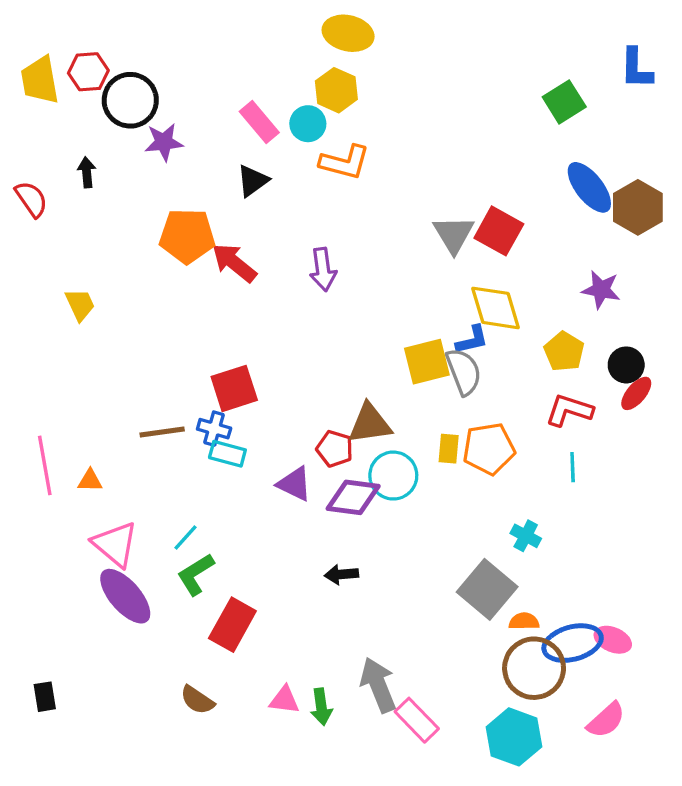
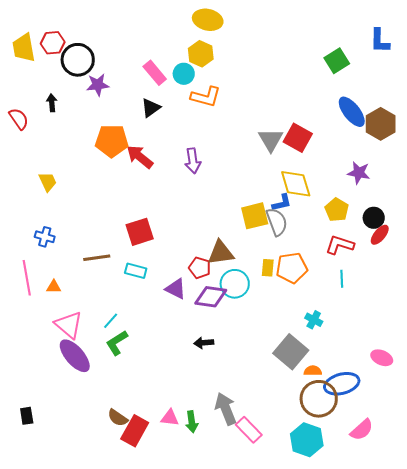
blue cross: (214, 429) -> (45, 237), moved
red rectangle: (232, 625) -> (135, 431), moved
pink ellipse: (613, 640) -> (382, 358), moved

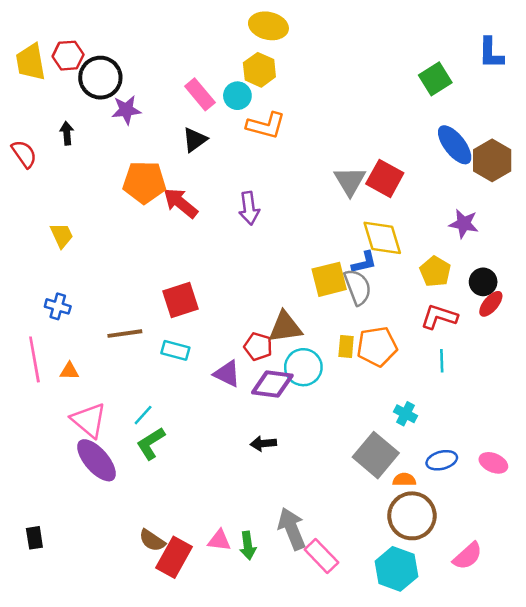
blue ellipse: (342, 384) -> (442, 460), moved, size x0.7

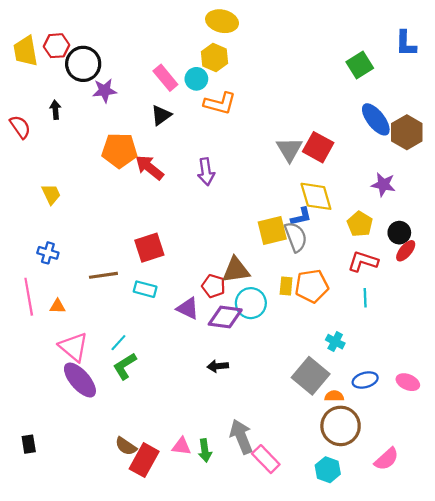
cyan hexagon: (396, 569) -> (328, 470), size x0.7

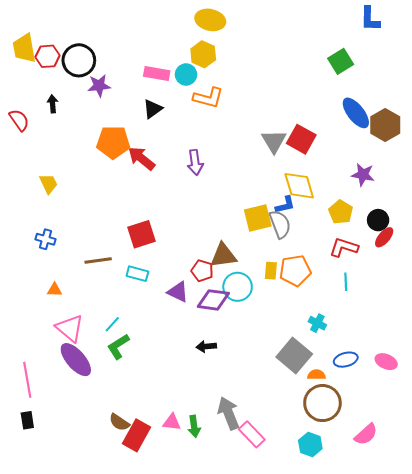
blue L-shape: (406, 44) -> (370, 19), moved
red hexagon: (56, 46) -> (48, 56), moved
pink rectangle: (165, 78) -> (157, 73), turned -40
pink line: (29, 297) -> (27, 380), moved

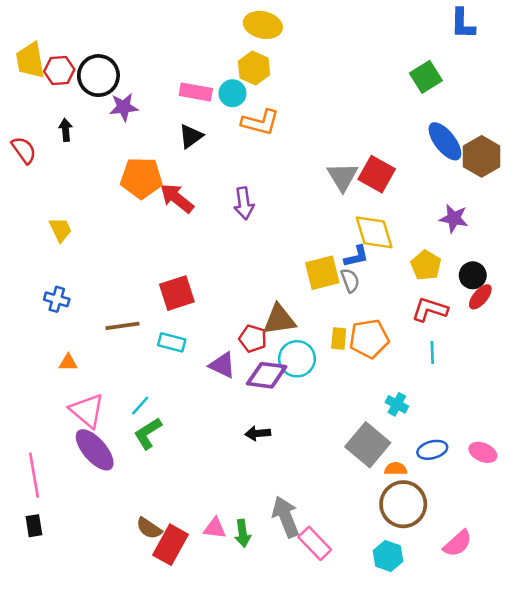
gray semicircle: (280, 224) -> (350, 280), size x0.7

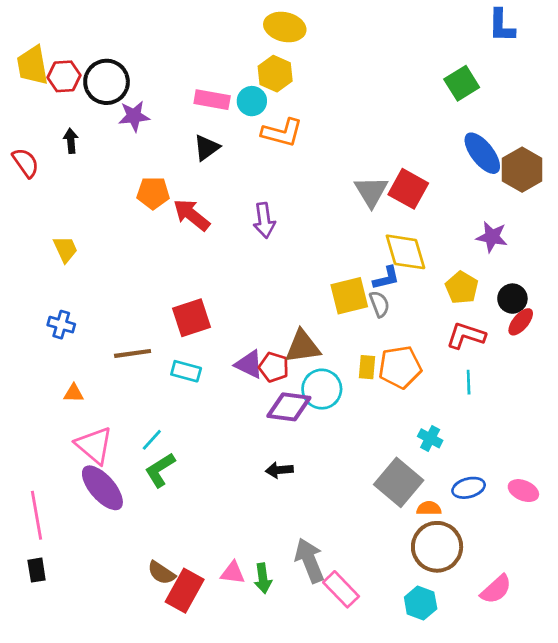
orange pentagon: (141, 178) -> (153, 193), size x0.7
purple triangle: (222, 365) -> (249, 364), moved

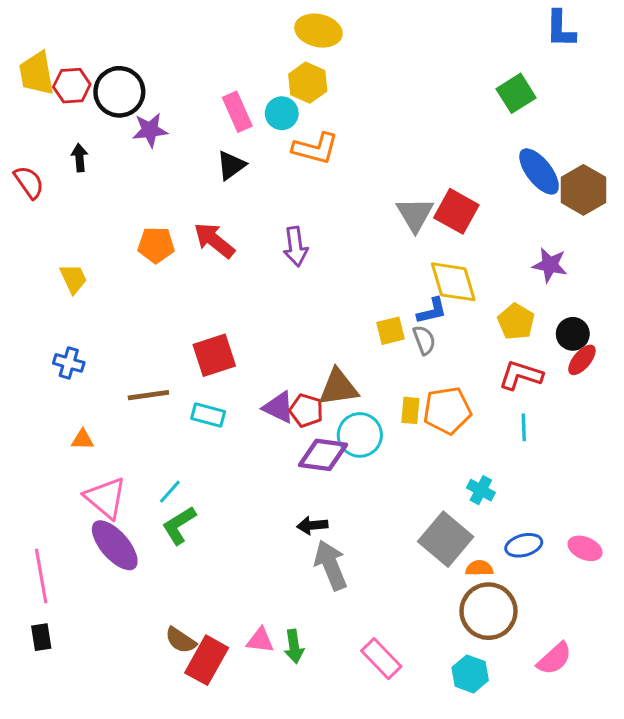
pink rectangle: (212, 100) -> (237, 112), turned 56
orange pentagon: (153, 193) -> (156, 245), moved
yellow square: (349, 296) -> (390, 331), size x0.7
gray arrow: (309, 560) -> (331, 565), moved

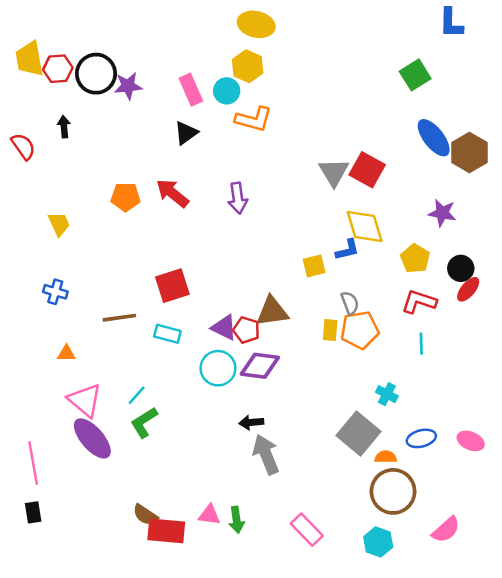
purple star: (150, 130) -> (128, 86), moved
gray semicircle: (424, 340) -> (350, 303), moved
cyan circle: (360, 435) -> (218, 368), moved
red rectangle: (207, 660) -> (166, 531), turned 66

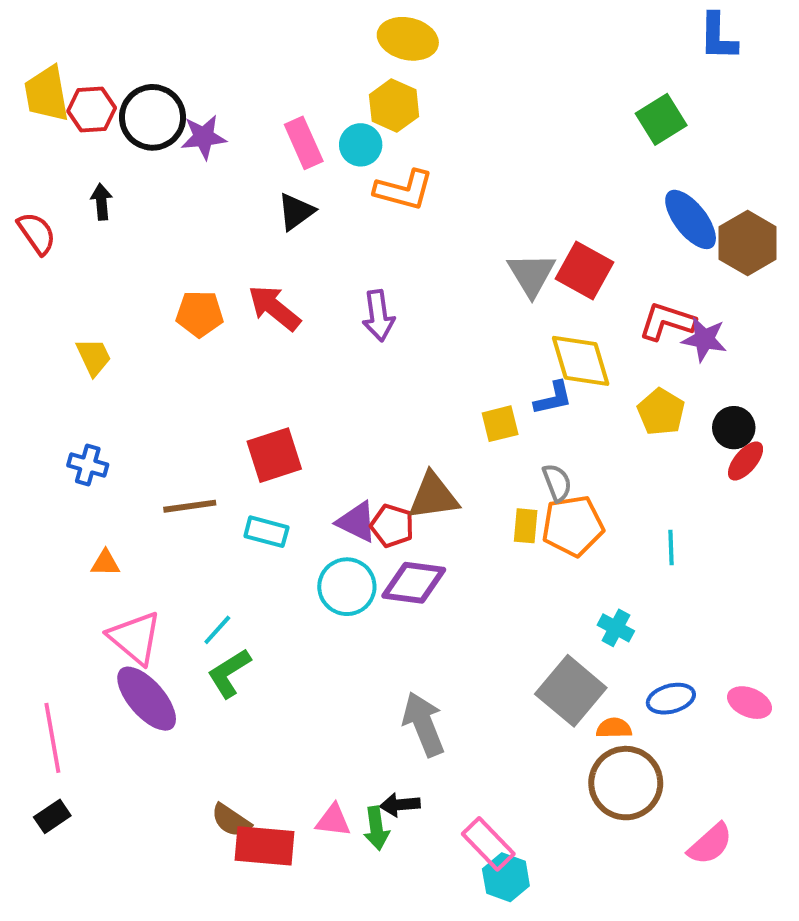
red L-shape: (419, 302) -> (667, 322), moved
black arrow: (251, 422) -> (400, 805), moved
black rectangle: (33, 512) -> (52, 816), turned 65
cyan hexagon: (378, 542) -> (506, 877), moved

